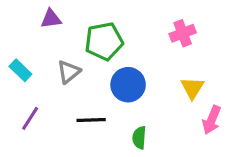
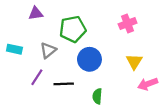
cyan rectangle: (20, 70) -> (14, 49), turned -32
purple line: (30, 118) -> (37, 77), moved
pink arrow: (212, 120) -> (148, 84), turned 48

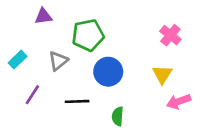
pink cross: (128, 23) -> (170, 35), moved, turned -30
cyan rectangle: (14, 49) -> (18, 60), turned -56
purple line: (37, 77) -> (32, 95), moved

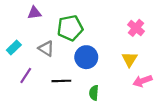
gray triangle: (58, 61) -> (46, 49), turned -49

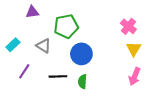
yellow triangle: (130, 59) -> (134, 49), moved
pink arrow: (142, 81) -> (135, 76), turned -48
green semicircle: (94, 93) -> (82, 82), moved

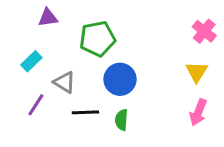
pink cross: (128, 26) -> (204, 31), moved
cyan rectangle: (13, 45) -> (31, 61), moved
gray triangle: (44, 46) -> (64, 82), moved

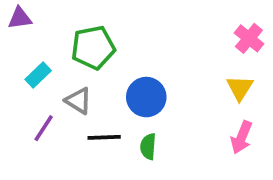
purple triangle: (48, 18) -> (20, 18), moved
green pentagon: (97, 39) -> (93, 48), moved

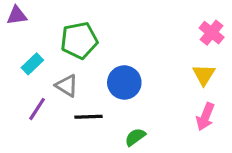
green semicircle: (148, 147) -> (135, 137), moved, turned 50

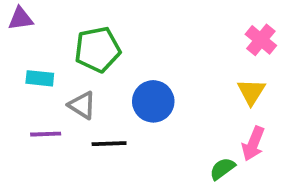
cyan rectangle: (32, 64) -> (40, 78), turned 50
purple line: (37, 109) -> (46, 134), turned 55
green semicircle: (135, 137) -> (222, 169), moved

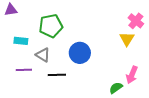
yellow triangle: (251, 92) -> (127, 39), moved

